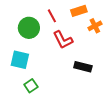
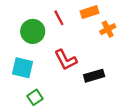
red L-shape: (63, 40) -> (66, 60), moved
black rectangle: (83, 67) -> (94, 76), turned -30

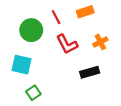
orange cross: (108, 29) -> (100, 42), moved
red L-shape: (66, 60) -> (67, 44), moved

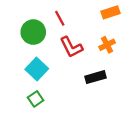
orange rectangle: (85, 12) -> (111, 12), moved
cyan square: (22, 65) -> (37, 69), moved, turned 30

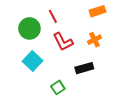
green square: (36, 99) -> (58, 87), moved

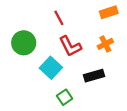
green circle: (29, 28) -> (24, 43), moved
cyan square: (33, 61) -> (51, 68), moved

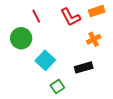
red line: (59, 18) -> (36, 16), moved
red L-shape: (70, 46) -> (71, 17), moved

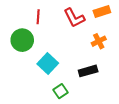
red line: (36, 16) -> (38, 17), turned 32

